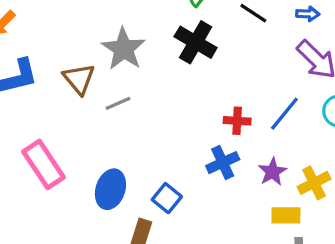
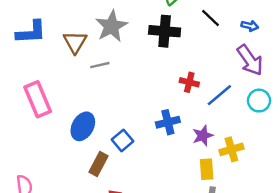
black cross: (196, 42) -> (165, 31), turned -36
red cross: (237, 121) -> (189, 82), moved
yellow rectangle: (286, 215) -> (207, 169), turned 75

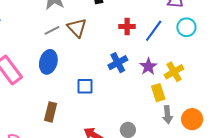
brown triangle: (75, 42) -> (77, 28), moved
blue ellipse: (83, 126) -> (48, 62), moved
blue square: (123, 140) -> (85, 86), turned -36
brown rectangle: (98, 164) -> (51, 112), moved

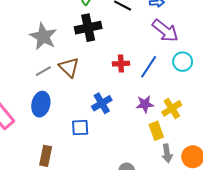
blue cross: (118, 63) -> (102, 103), moved
purple star: (148, 66) -> (145, 104), turned 30

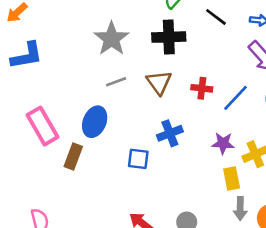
brown triangle: (69, 67) -> (159, 82), moved
gray line: (43, 71) -> (116, 82), moved
brown rectangle: (46, 156) -> (73, 156), moved

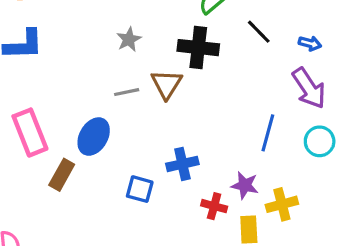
gray star: (112, 39) -> (129, 39), size x0.6
brown triangle: (159, 82) -> (167, 84), moved
red cross: (202, 88) -> (214, 206), moved
blue line: (235, 98) -> (268, 133), turned -36

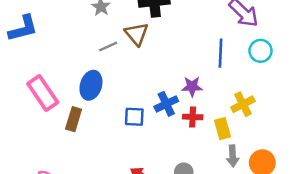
blue cross: (182, 164) -> (166, 104), moved
purple star: (245, 185) -> (192, 87), moved

